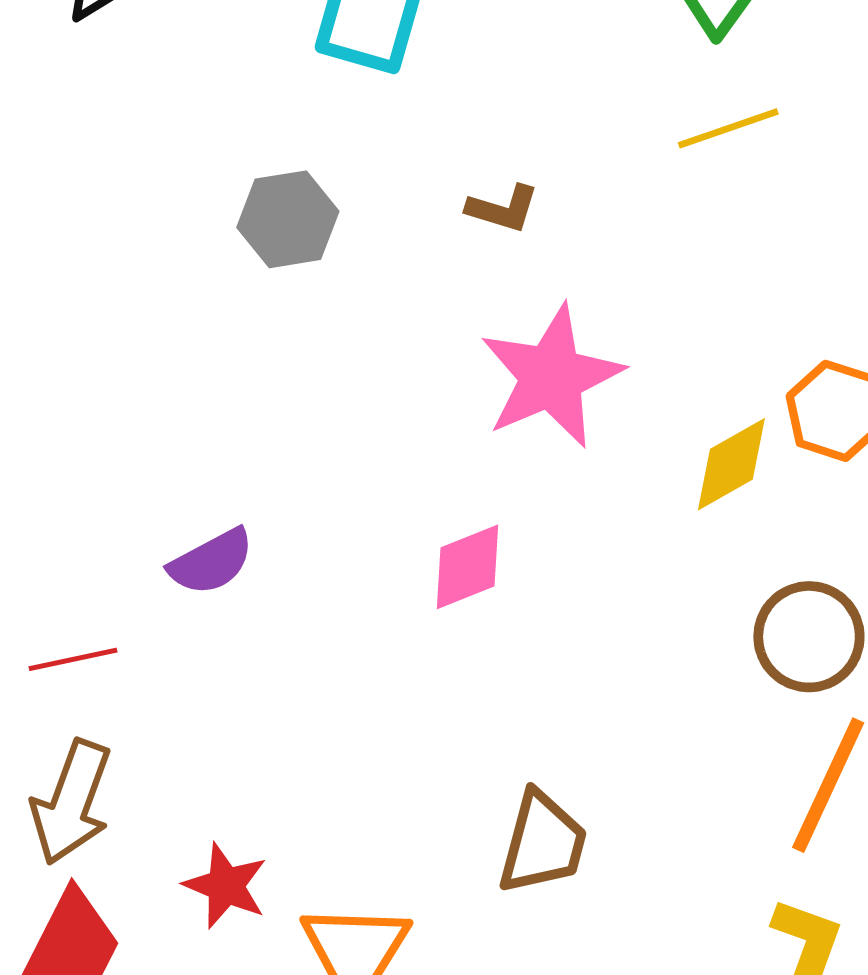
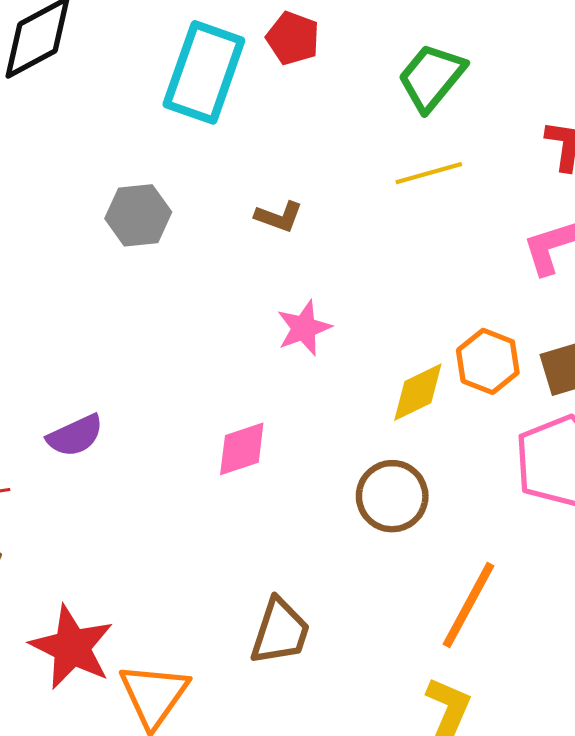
pink star: (551, 377) -> (304, 328), size x0.6
brown circle: (809, 637) -> (392, 496), moved
red star: (226, 886) -> (72, 647), size x1.5

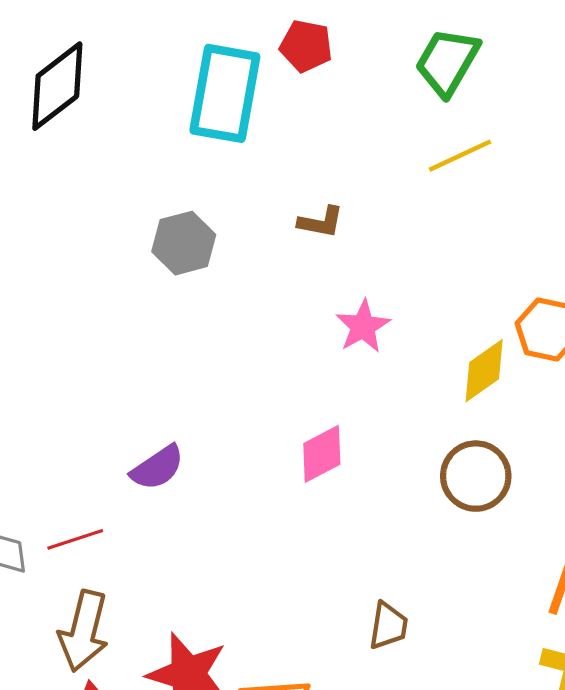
brown trapezoid: (280, 632) -> (388, 626), size x0.7

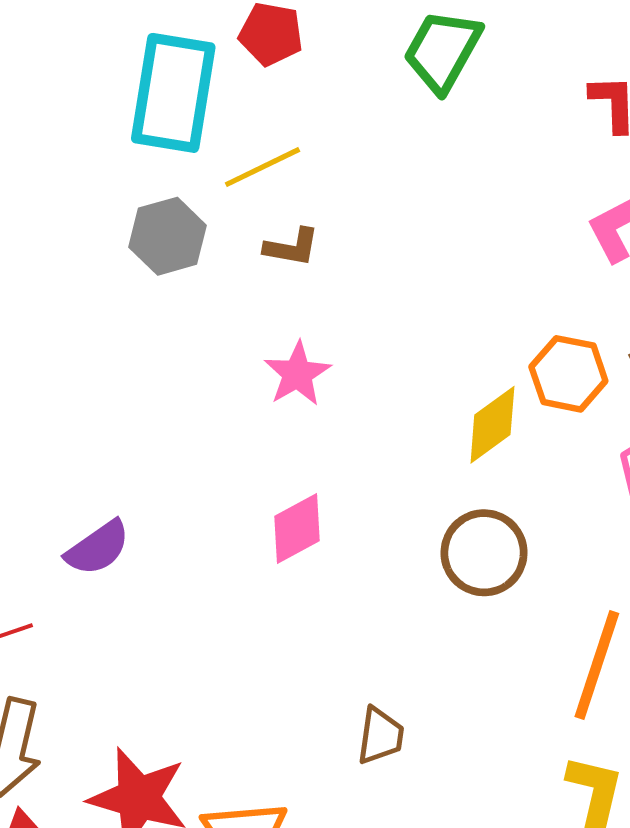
yellow line: (460, 156) -> (263, 167), moved
gray hexagon: (184, 243) -> (168, 236), moved
pink star: (363, 326) -> (297, 374), moved

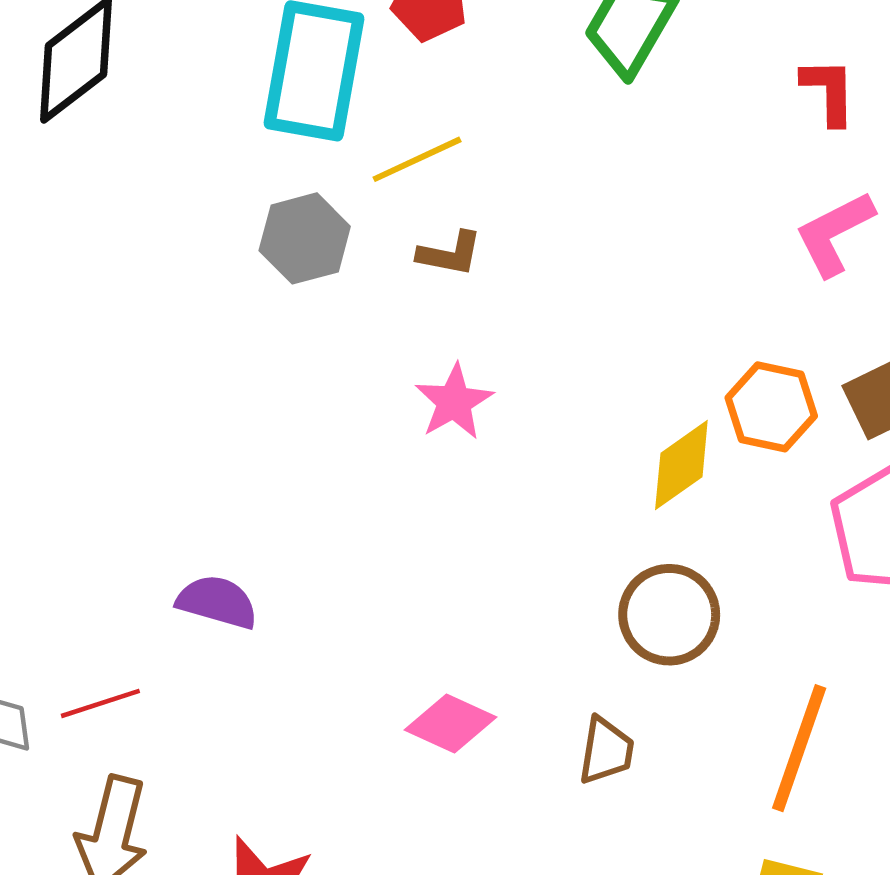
pink diamond: (297, 529) -> (451, 724), moved, turned 52
purple semicircle: (98, 548) -> (217, 602), turned -130
brown trapezoid: (380, 736) -> (606, 751), moved

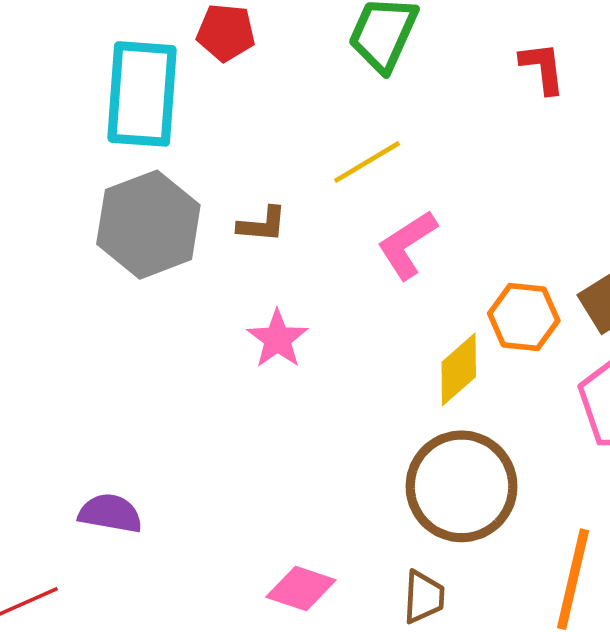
yellow line: (417, 159) -> (367, 162), moved
pink L-shape: (834, 233) -> (407, 245), moved
gray hexagon: (305, 238) -> (148, 225), size x1.5
brown circle: (669, 615) -> (462, 486), size x1.4

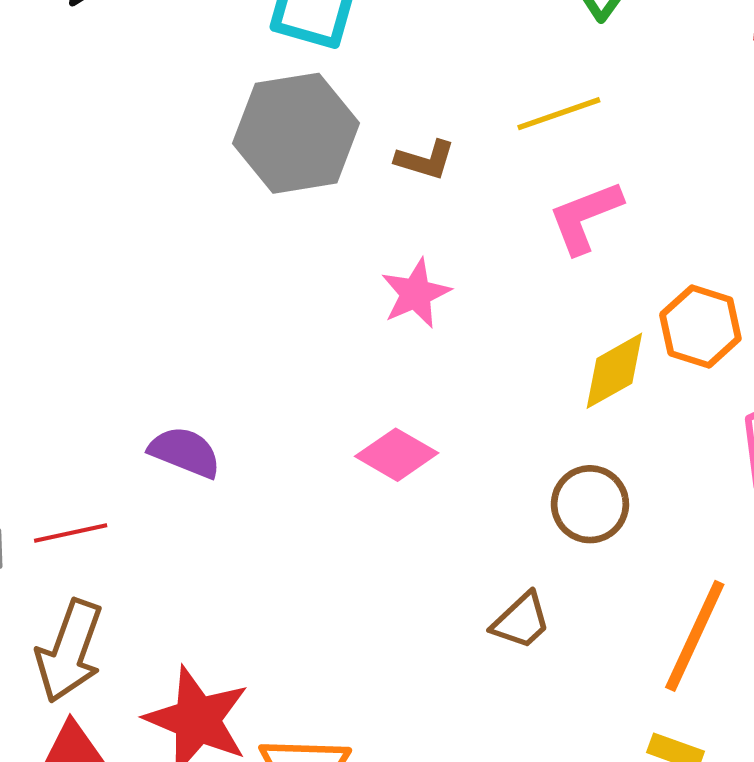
brown circle: (462, 486) -> (590, 504), size x0.6
pink diamond: (301, 589) -> (397, 455), moved
brown trapezoid: (424, 597) -> (521, 621), turned 32

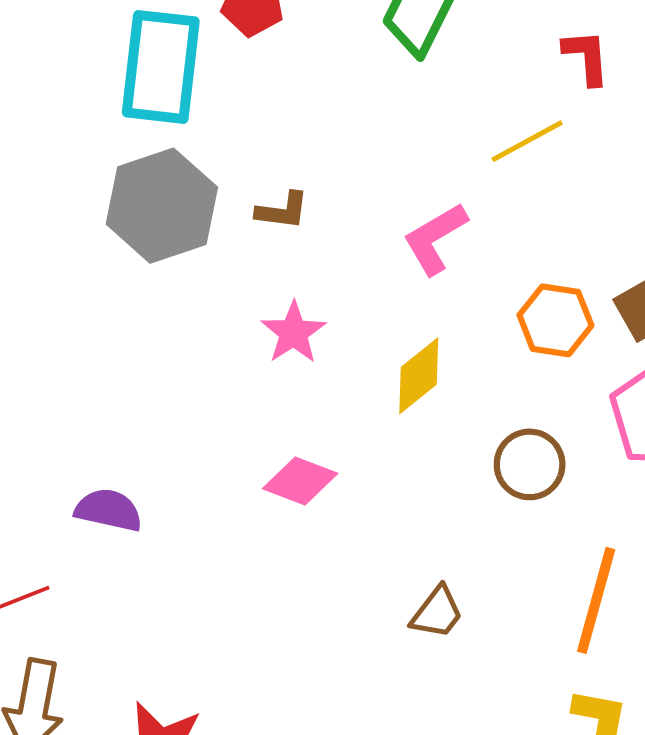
yellow line: (559, 114) -> (527, 141), moved
yellow diamond: (614, 371) -> (419, 376), moved
brown circle: (590, 504) -> (530, 464), moved

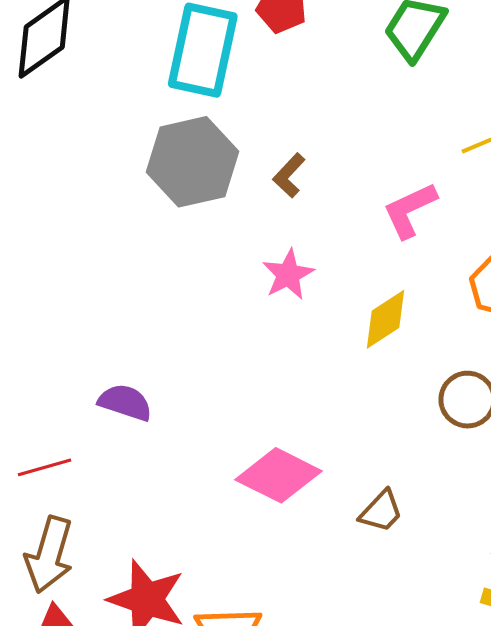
brown L-shape: (282, 211) -> (289, 176), turned 120
pink diamond: (300, 481) -> (278, 475), moved, size x1.4

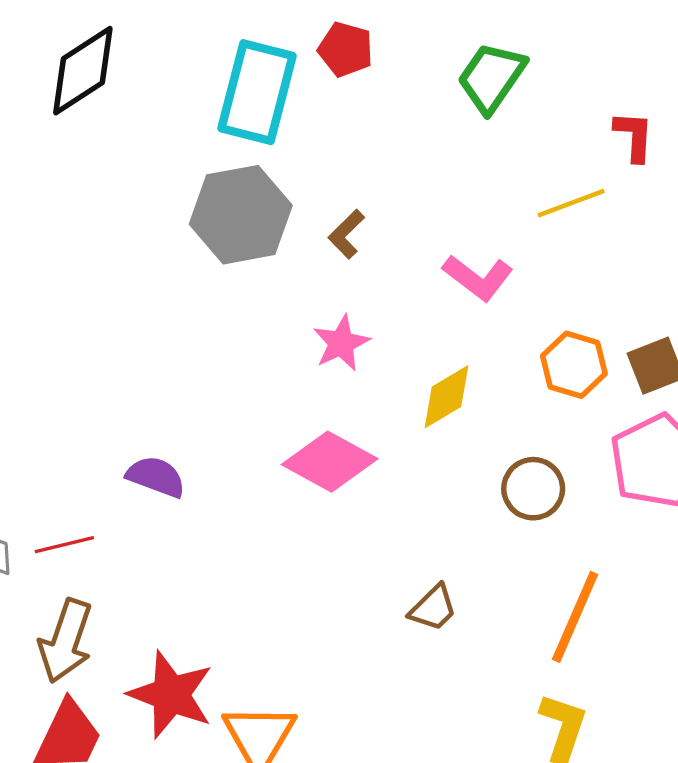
pink L-shape: (410, 210) -> (478, 278), turned -120
pink diamond: (278, 475) -> (330, 462), moved

